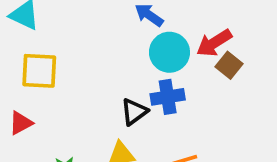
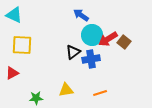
red arrow: (214, 43) -> (108, 39), moved
black triangle: (134, 112) -> (73, 52), moved

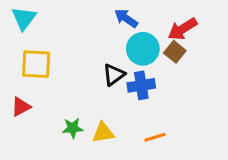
cyan triangle: (14, 15) -> (24, 18), turned 42
red arrow: (108, 39) -> (182, 29), moved
brown square: (124, 42) -> (175, 52), moved
green star: (36, 98) -> (73, 128), moved

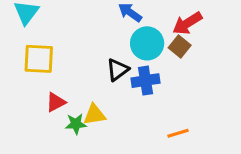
red triangle: (21, 107) -> (56, 102), moved
yellow triangle: (103, 133) -> (94, 115), moved
orange line: (155, 137) -> (178, 133), moved

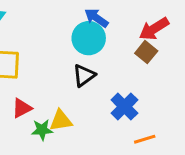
cyan circle: (147, 43) -> (89, 38), moved
blue cross: (146, 81) -> (124, 107), moved, turned -36

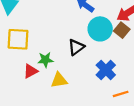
cyan circle: (89, 38) -> (100, 29), moved
green star: (42, 130) -> (45, 60), moved

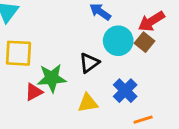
green star: (45, 60) -> (52, 78), size x1.5
yellow triangle: (59, 80) -> (88, 103), moved

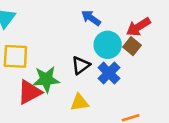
blue cross: (125, 91) -> (109, 73), moved
red triangle: (34, 92) -> (30, 92), size x1.5

